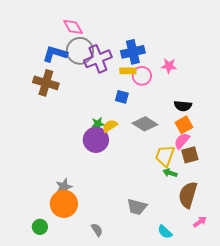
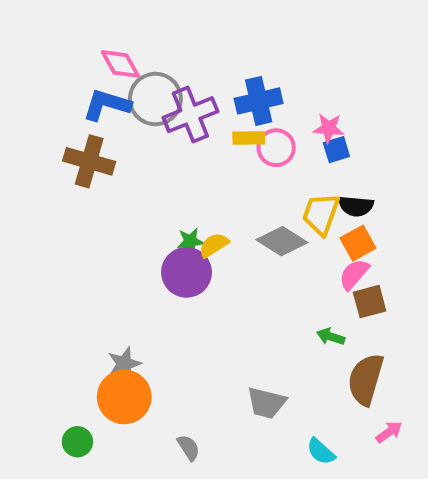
pink diamond: (73, 27) -> (120, 64), moved
blue square: (122, 97) -> (336, 150), moved, turned -32
yellow trapezoid: (165, 156) -> (321, 214), moved

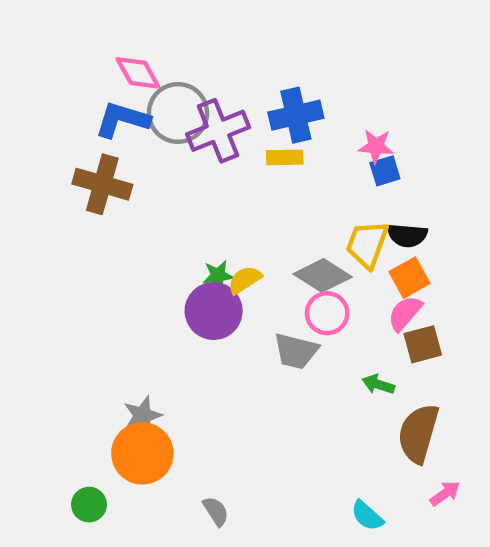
pink circle: (276, 148) -> (327, 313), moved
gray trapezoid: (266, 403) -> (296, 351), moved

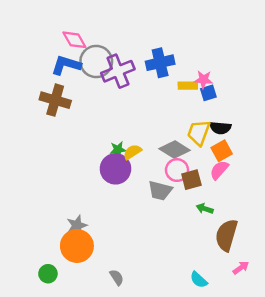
yellow rectangle: (285, 157) -> (188, 86), moved
brown square: (423, 344) -> (191, 180), moved

